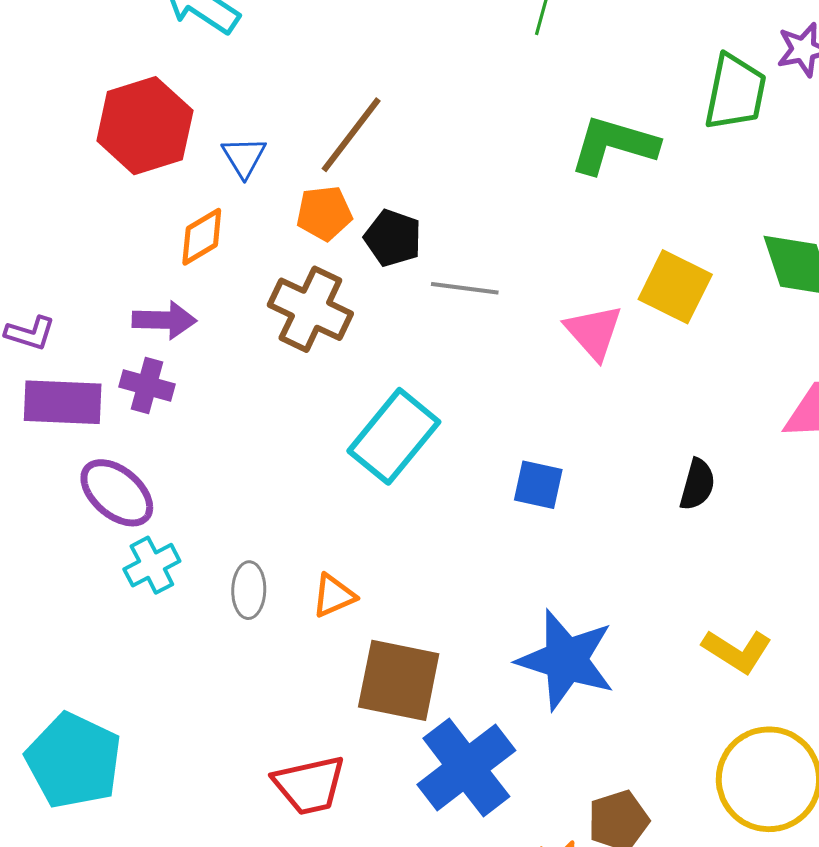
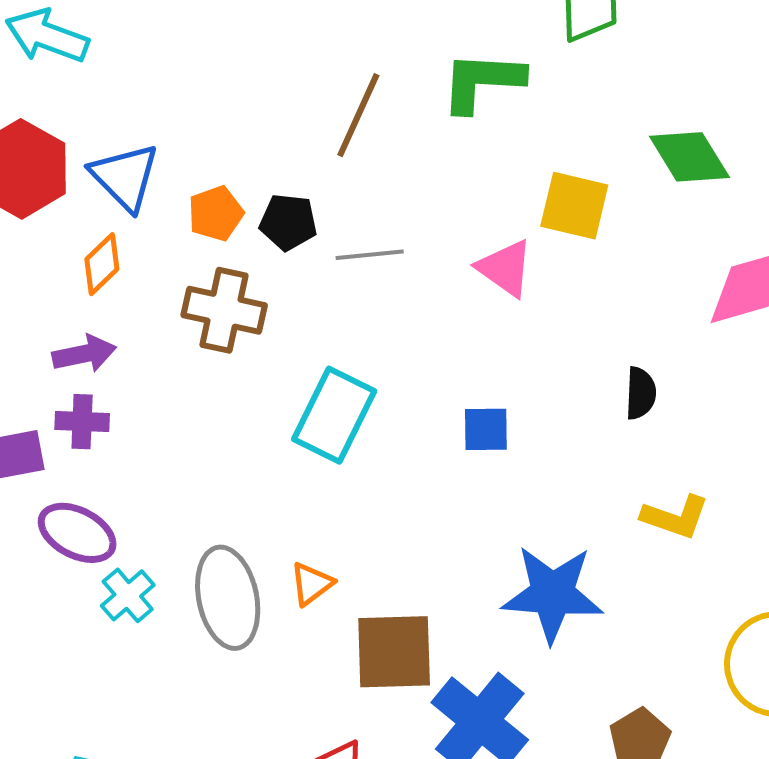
brown line: (351, 135) -> (358, 115), moved
blue triangle: (244, 157) -> (125, 177), size x1.6
gray ellipse: (249, 590) -> (228, 598), size x1.8
yellow L-shape: (737, 651) -> (675, 517), moved

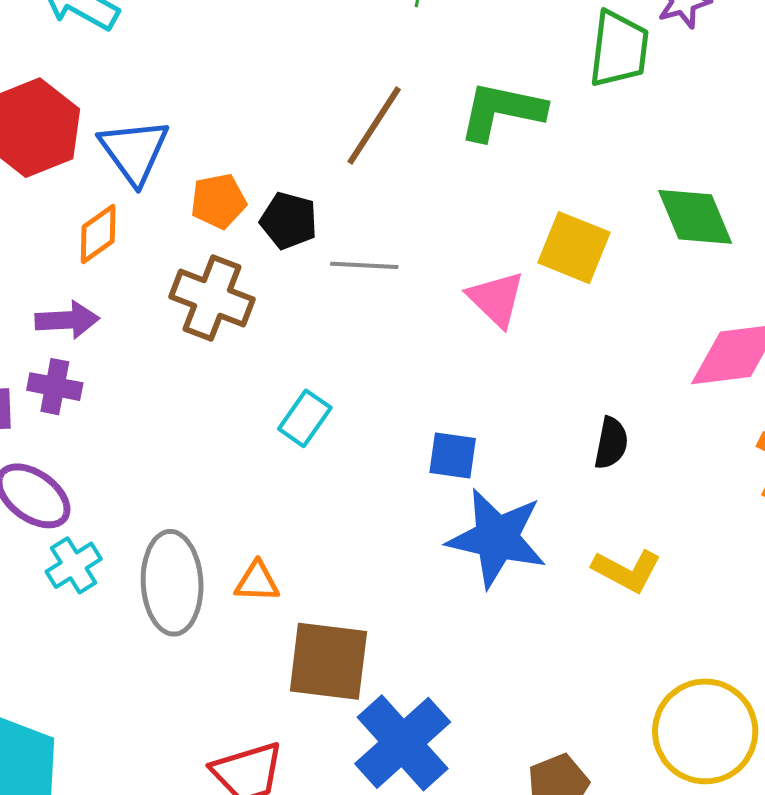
cyan rectangle: (334, 415) -> (305, 418), size x0.6
orange triangle: (312, 584) -> (257, 582), turned 30
blue star: (552, 594) -> (497, 538), moved

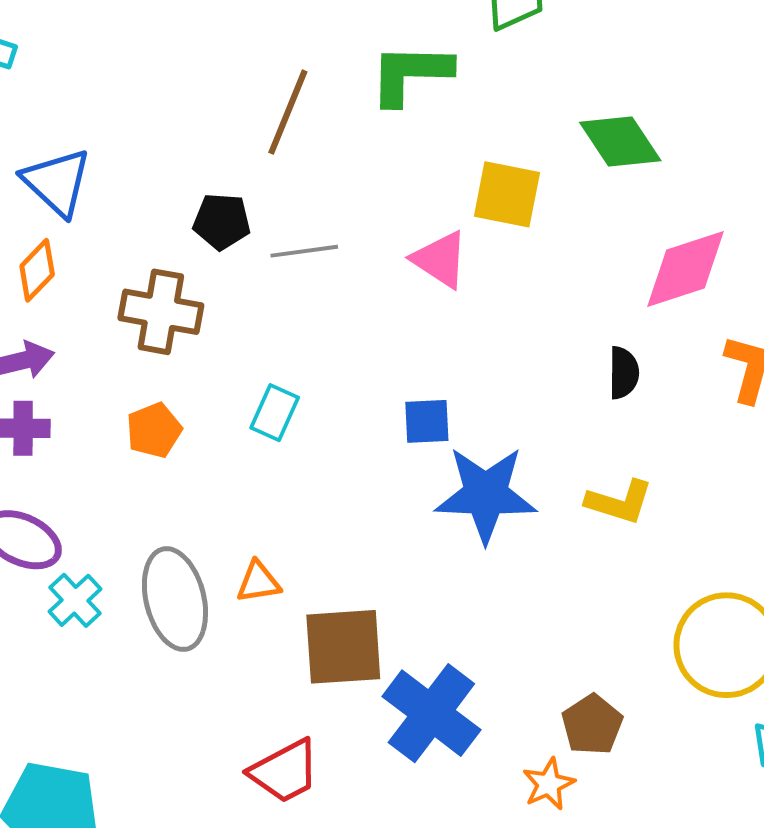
orange pentagon: (218, 201) -> (154, 430), moved
black semicircle: (611, 443) -> (624, 373), moved

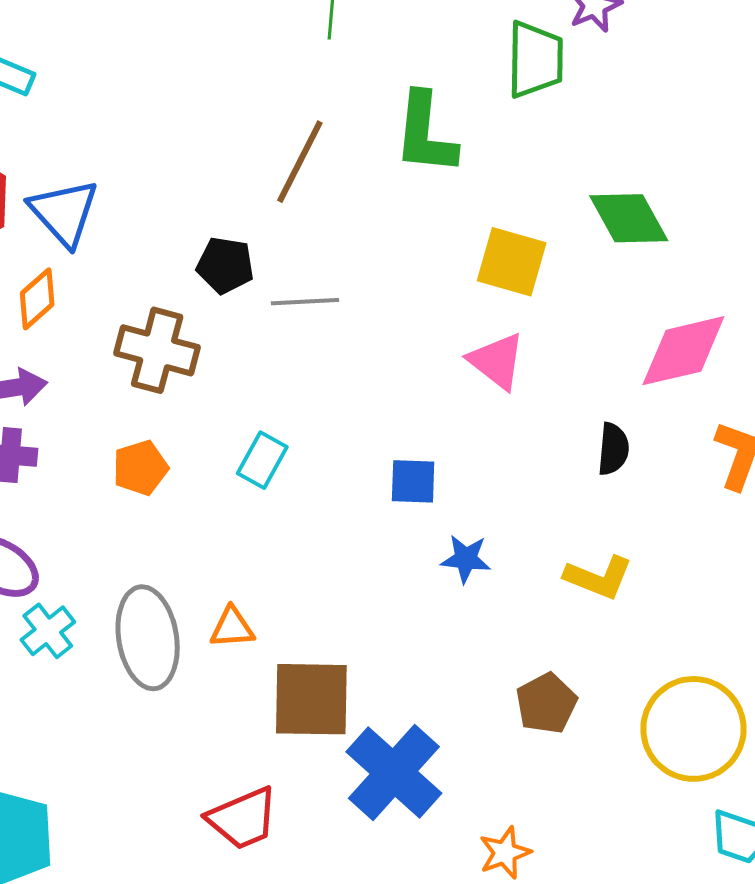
green L-shape: (410, 74) -> (425, 134), turned -90
pink triangle: (440, 259) -> (497, 361), moved
blue star: (486, 494) -> (466, 559), size x0.5
brown pentagon: (592, 725) -> (546, 703), moved

